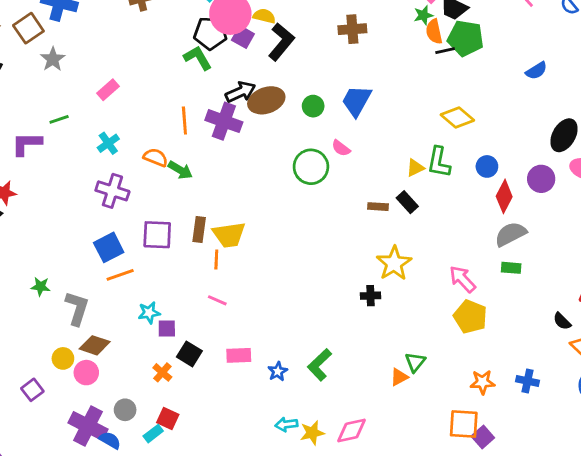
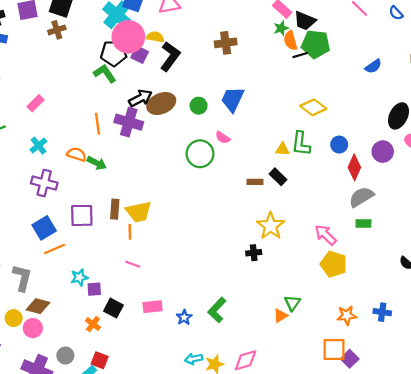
yellow triangle: (415, 168) -> (282, 149), turned 32

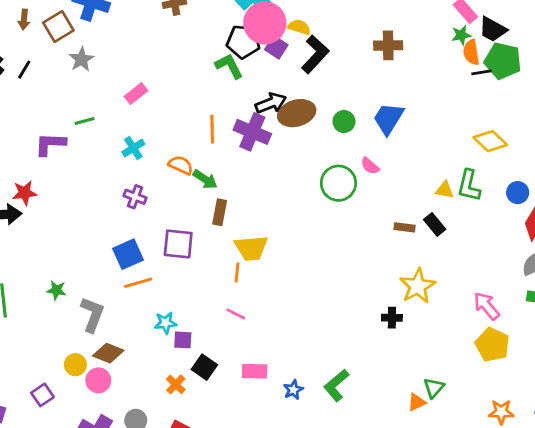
purple cross: (44, 183) -> (135, 197), size x0.7
brown rectangle: (115, 209) -> (220, 212), moved

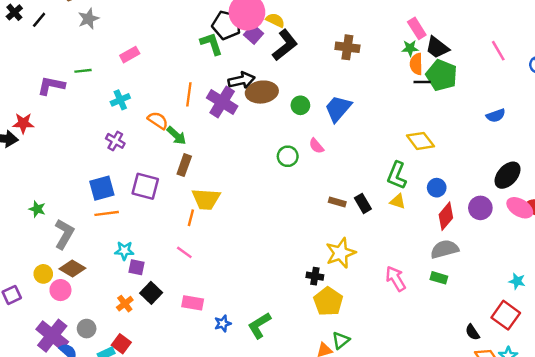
green circle: (338, 183) -> (288, 156), size x0.7
yellow triangle: (445, 190) -> (398, 201), moved
yellow pentagon: (492, 345) -> (328, 302), moved

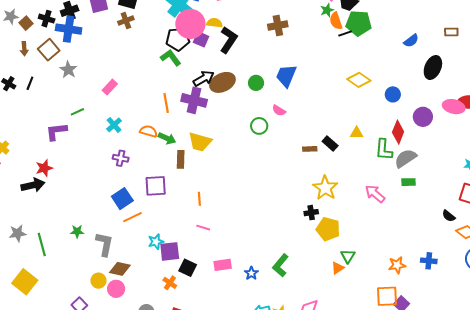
green L-shape: (397, 175) -> (384, 150), moved
black ellipse: (508, 175) -> (433, 67), moved
blue circle: (437, 188) -> (393, 94), moved
yellow trapezoid: (206, 199) -> (200, 142), moved, turned 30
purple square: (137, 267) -> (170, 251), size x1.5

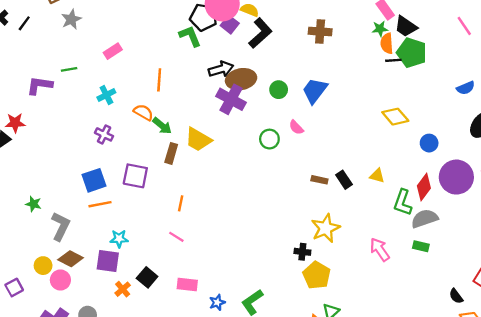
purple cross: (194, 100) -> (231, 99), moved
orange line: (166, 103) -> (159, 80), moved
purple circle: (423, 117) -> (456, 177), size x1.5
purple square: (170, 251) -> (108, 261), moved

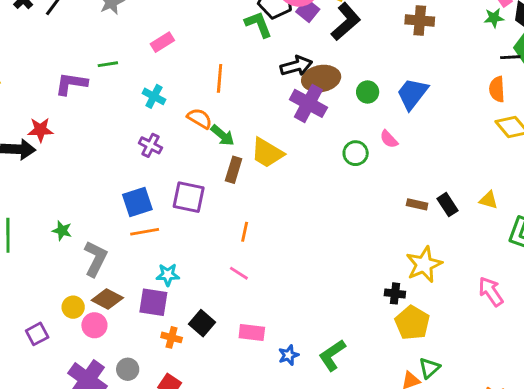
orange semicircle: (387, 43) -> (497, 89), moved
cyan cross: (106, 95) -> (154, 96), turned -36
orange cross: (123, 289) -> (172, 337), turned -35

